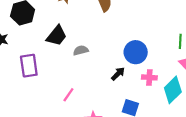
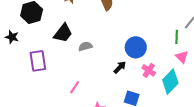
pink cross: (149, 77) -> (149, 70), turned 32

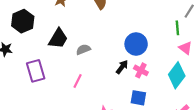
pink cross: (149, 70) -> (141, 70), moved
pink line: (75, 87) -> (78, 81), moved

